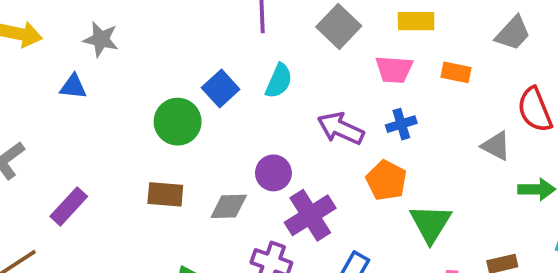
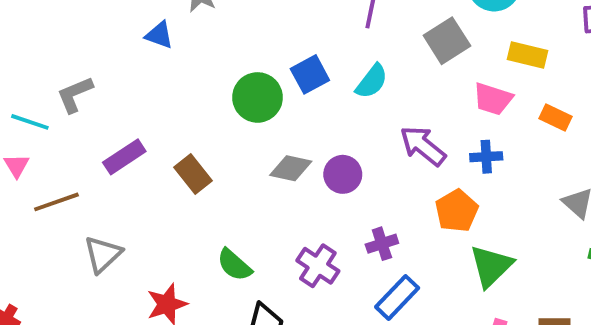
brown rectangle: (165, 194) -> (193, 174), moved, turned 33
gray diamond: (229, 206) -> (291, 168), moved
purple cross: (310, 215) -> (382, 244), moved, size x0.6

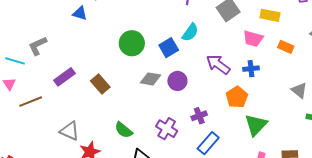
blue square: (310, 74) -> (169, 48), moved
gray triangle: (103, 254) -> (70, 131), moved, turned -50

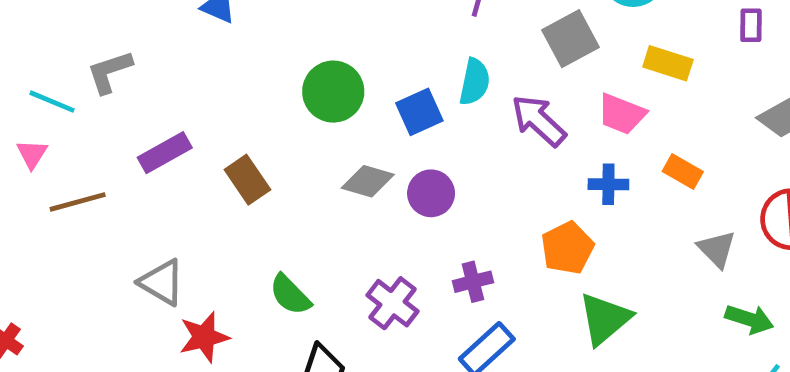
cyan semicircle: (190, 32) -> (475, 82), turned -30
orange rectangle: (286, 47) -> (683, 172), moved
purple arrow: (218, 64) -> (539, 121), moved

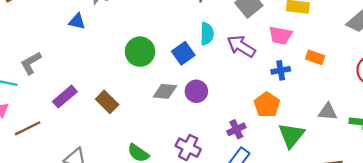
gray triangle: (717, 249) -> (328, 112), moved, turned -30
purple cross: (473, 282) -> (236, 129), moved

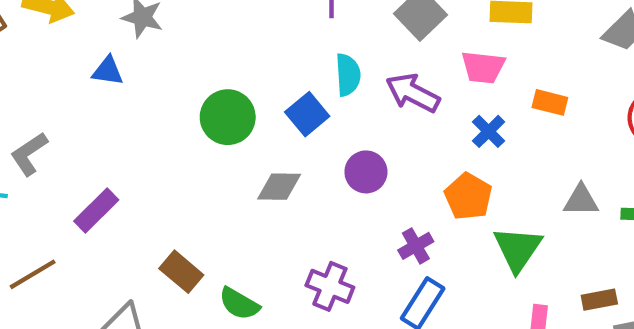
blue cross: (281, 70) -> (489, 131), turned -30
purple circle: (196, 91) -> (366, 172), moved
brown rectangle: (107, 102) -> (181, 272), moved

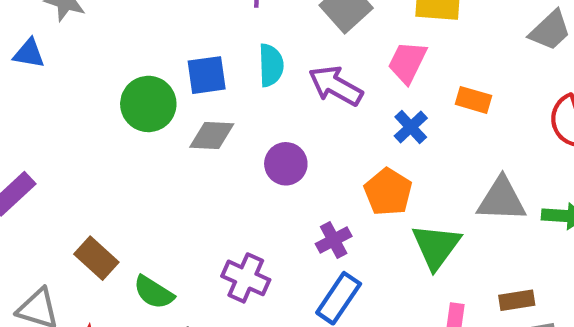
pink trapezoid: (483, 67) -> (407, 62), turned 108
blue square: (307, 114) -> (207, 75), moved, turned 30
gray diamond: (279, 187) -> (212, 135), moved
gray triangle: (581, 200) -> (502, 200), size x1.4

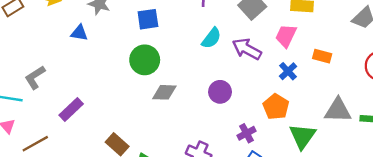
cyan semicircle: (271, 65) -> (211, 38), turned 40
blue square: (207, 75) -> (148, 19), moved
gray diamond: (212, 135) -> (164, 92), moved

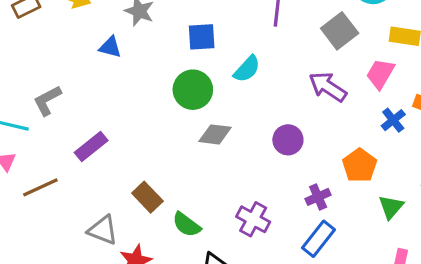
cyan semicircle: (211, 38) -> (247, 69), moved
blue cross: (288, 71) -> (393, 120), moved
green triangle: (302, 136) -> (391, 207), size x0.7

